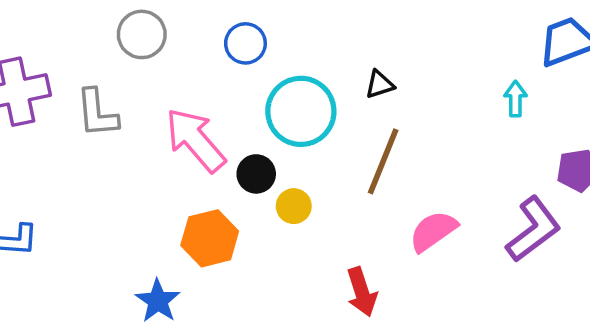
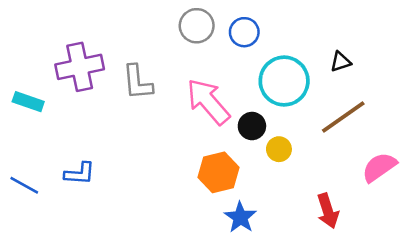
gray circle: (142, 34) -> (197, 26), moved
brown line: (383, 161) -> (343, 117), turned 33
blue star: (158, 301) -> (240, 217), moved

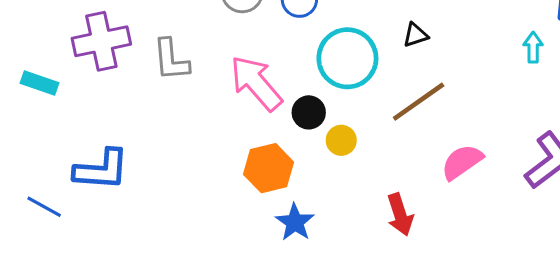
blue L-shape: (80, 174) -> (101, 170), size x1.5
blue line: (24, 185) -> (44, 207), moved

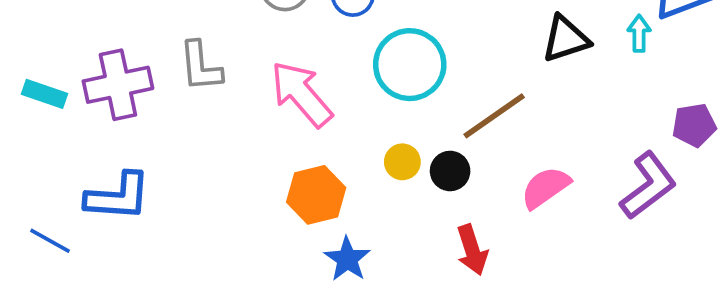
black triangle: (416, 35) -> (566, 39), moved, size x1.6
purple cross: (101, 41) -> (118, 85), moved
cyan arrow: (533, 47) -> (639, 33), moved
black circle: (309, 112) -> (450, 171), moved

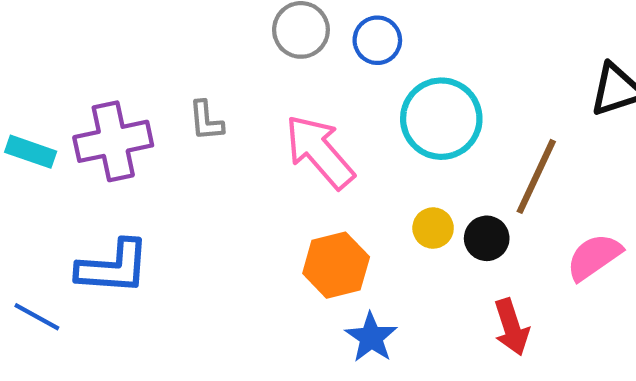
gray L-shape: (201, 66) -> (206, 121), size x0.7
brown line: (494, 116) -> (536, 176), turned -30

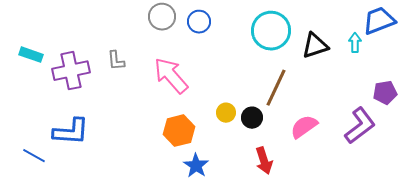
cyan circle: (441, 119) -> (271, 31), moved
cyan rectangle: (31, 152) -> (31, 55), moved

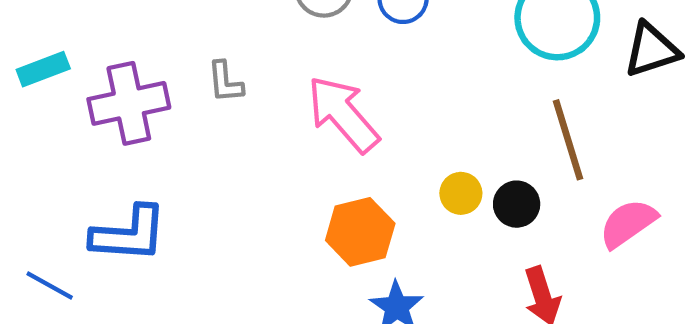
cyan rectangle: (31, 55) -> (43, 69), turned -40
brown line: (276, 88) -> (568, 140), turned -42

